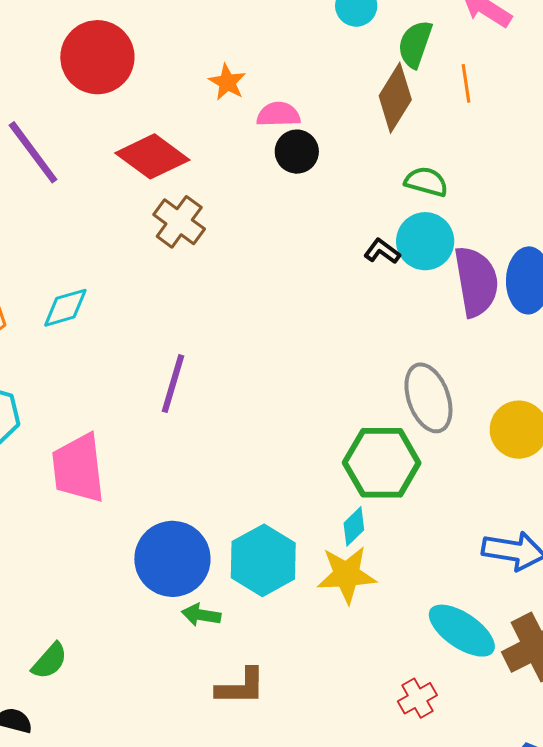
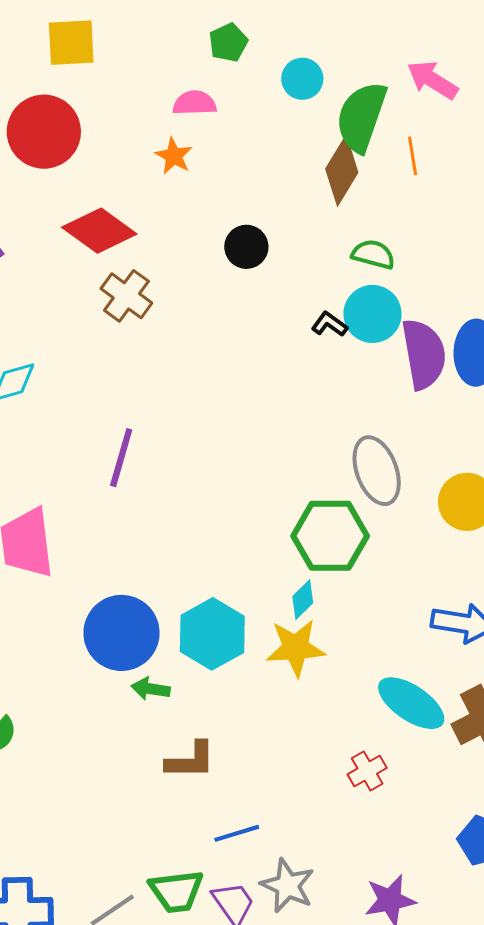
green semicircle: (415, 44) -> (361, 117), size x1.5
pink semicircle: (278, 114) -> (194, 103), moved
black circle: (297, 152) -> (246, 247), moved

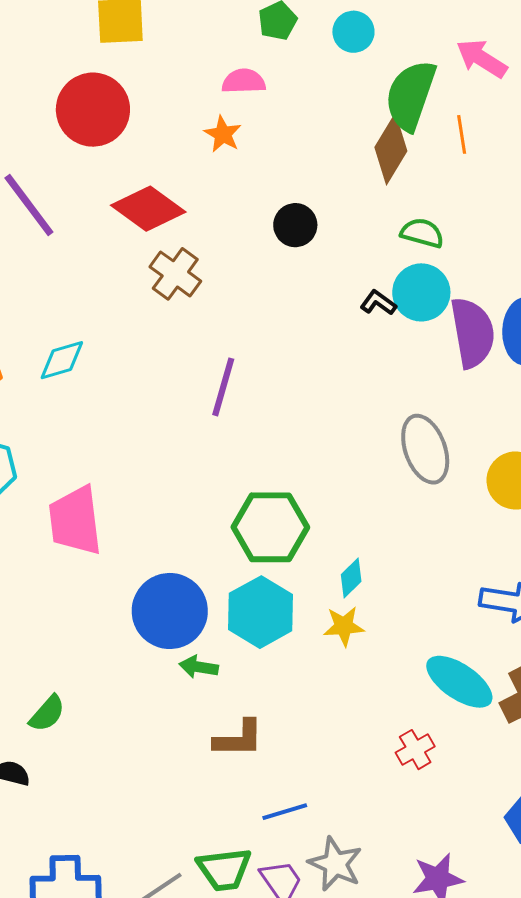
cyan circle: (302, 79) -> (353, 32), moved
purple line: (121, 458) -> (223, 387), moved
green hexagon: (330, 536) -> (270, 527), moved
yellow star: (296, 648) -> (344, 626), size x0.7

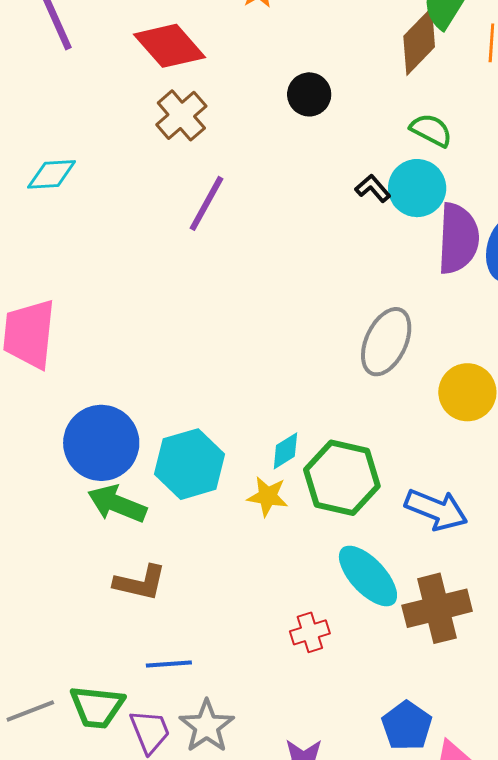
purple line: (223, 387) -> (206, 203), moved
gray ellipse: (425, 449) -> (386, 342), turned 32
green hexagon: (270, 527) -> (342, 478), moved
green arrow: (199, 667) -> (117, 504), size x1.5

